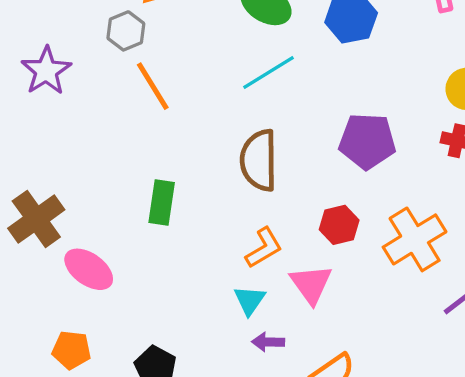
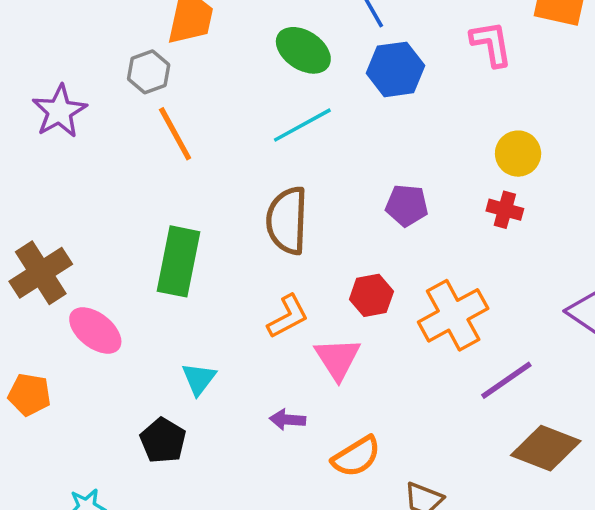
purple pentagon: (367, 141) -> (407, 205), size x0.7
green rectangle: (162, 203) -> (178, 261), size x1.4
cyan triangle: (250, 300) -> (199, 379), moved
orange pentagon: (72, 350) -> (29, 395), moved

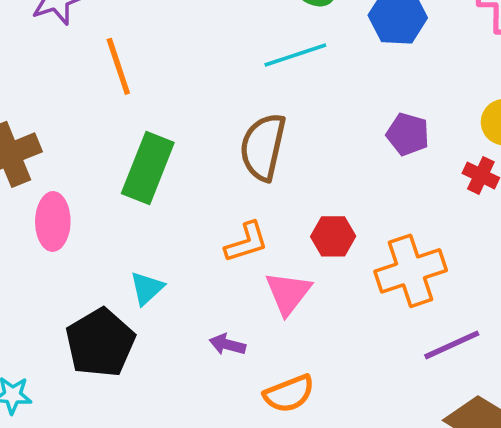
orange line: (175, 134) -> (118, 66), moved
purple pentagon: (407, 205) -> (408, 134), moved
pink ellipse: (95, 330) -> (53, 221), turned 42
black pentagon: (163, 440) -> (100, 343), size x1.5

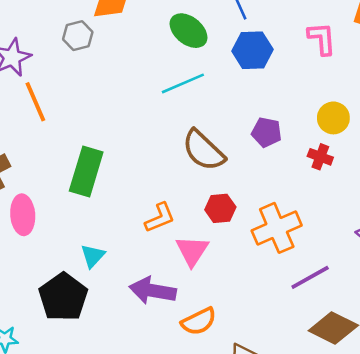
orange line: (118, 66) -> (35, 102), moved
brown semicircle: (263, 147) -> (203, 150), moved, turned -54
purple arrow: (227, 344) -> (153, 291), size x1.8

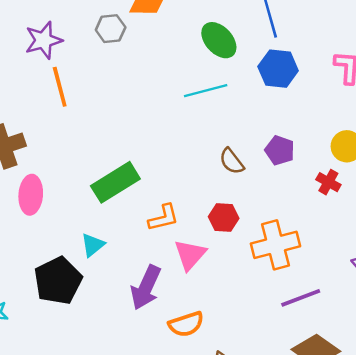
brown semicircle: (203, 150) -> (232, 161), moved, size x0.6
green rectangle: (86, 172) -> (115, 182), moved, turned 33
purple arrow: (153, 291) -> (146, 287), turned -84

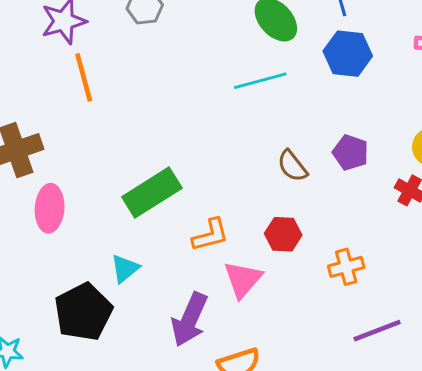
orange cross: (276, 245) -> (346, 267), size x0.6

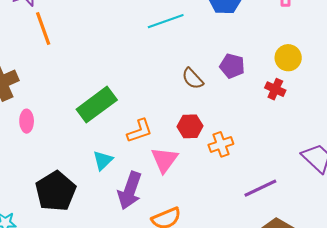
pink ellipse: (50, 208) -> (27, 121), size x0.7
orange cross: (346, 267) -> (221, 144), moved
cyan triangle: (125, 268) -> (103, 160), moved

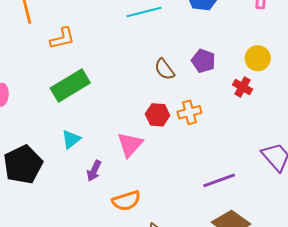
orange L-shape: (140, 131) -> (62, 38), moved
orange cross: (221, 144) -> (189, 112), moved
purple arrow: (130, 191) -> (94, 171), size x0.6

